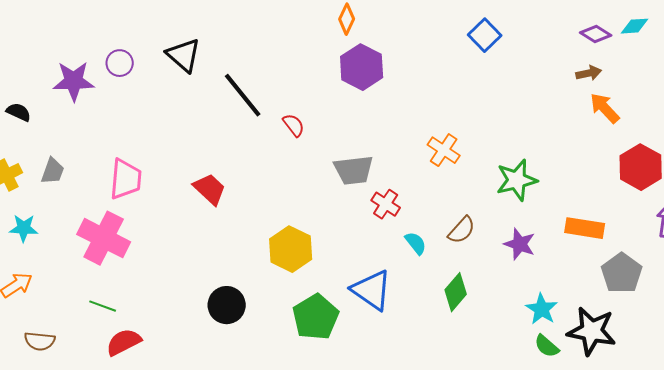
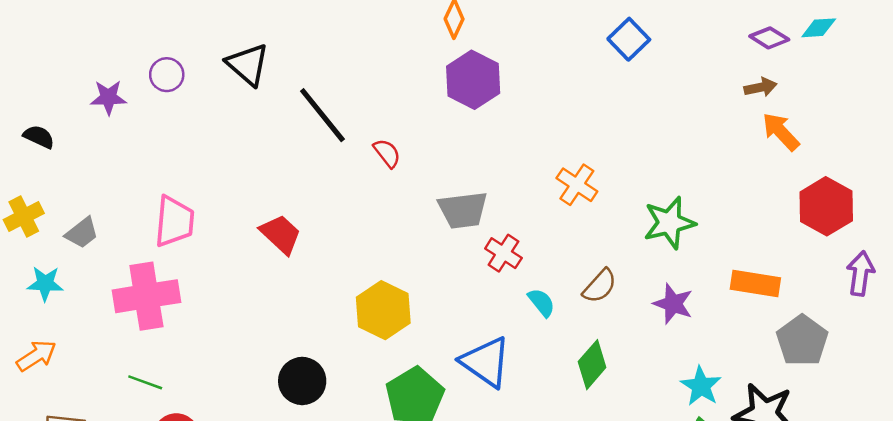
purple star: (74, 81) -> (109, 97), size x0.7
gray trapezoid: (53, 171) -> (82, 233), moved, turned 32
pink cross: (104, 238) -> (146, 296), turned -36

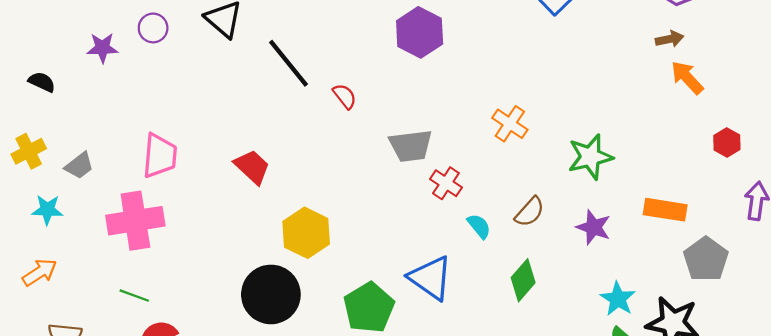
red hexagon: (826, 206) -> (727, 142), size x0.6
yellow hexagon: (383, 310) -> (306, 233), moved
black circle: (302, 381) -> (271, 294), size x1.4

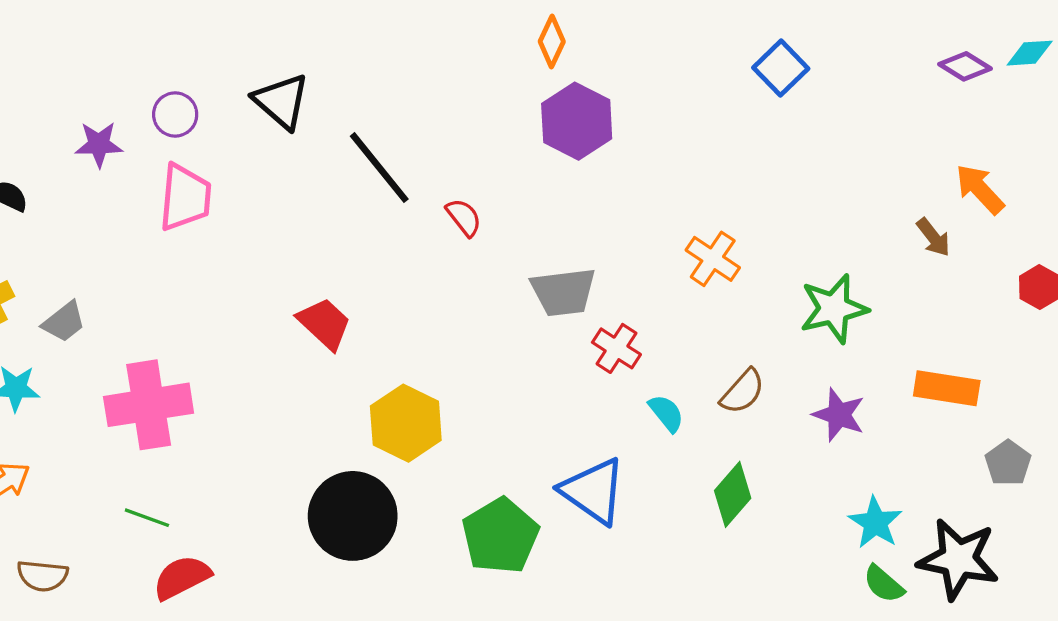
brown arrow: (670, 39) -> (933, 237), moved, turned 64
pink trapezoid: (160, 156) -> (185, 197), moved
gray pentagon: (706, 259) -> (1008, 463), size x0.7

